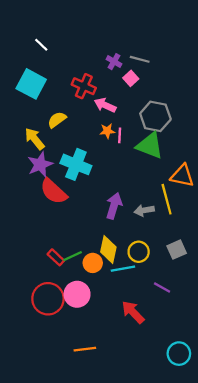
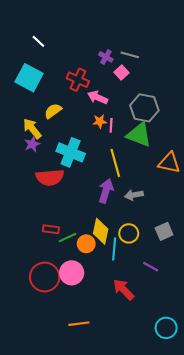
purple star: (40, 164) -> (32, 144), moved, size x0.7
red semicircle: (54, 191) -> (50, 177), turned -48
yellow line: (167, 199) -> (115, 163), moved
red rectangle: (56, 257) -> (51, 229), moved, turned -35
cyan line: (123, 269) -> (114, 249), turned -75

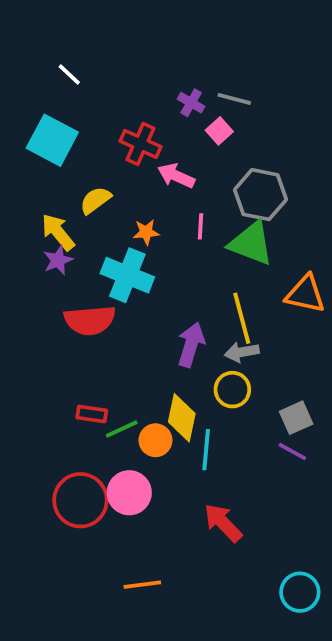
orange star: (100, 121) -> (146, 232), moved
yellow line: (115, 163) -> (242, 318), moved
yellow circle: (129, 233) -> (232, 390), moved
purple line: (151, 267) -> (292, 451), moved

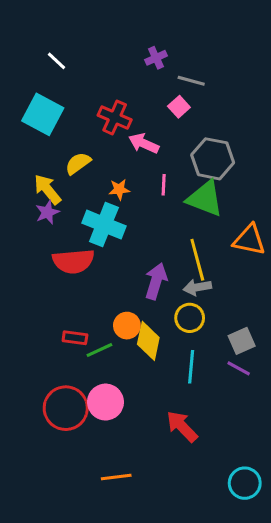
purple cross: (191, 103) -> (156, 58), moved, turned 35
orange circle: (155, 440) -> (127, 326), moved
cyan line: (206, 450) -> (191, 367), moved

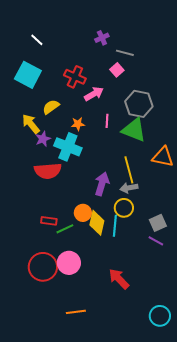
pink arrow: (144, 143) -> (94, 94), turned 126
purple star: (47, 212) -> (43, 139), moved
cyan line: (191, 367) -> (115, 226), moved

